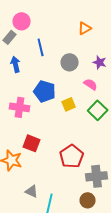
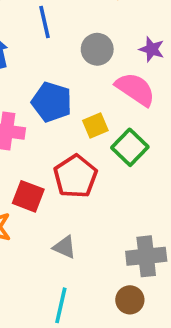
pink semicircle: (91, 84) -> (135, 89), size x1.6
green square: (98, 110) -> (130, 147), moved
red pentagon: (72, 156) -> (75, 176), moved
gray triangle: (32, 191) -> (64, 247), moved

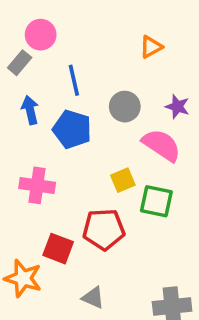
blue pentagon: (52, 102) -> (72, 129), moved
green square: (130, 147) -> (156, 201), turned -32
red pentagon: (75, 176) -> (104, 229), turned 30

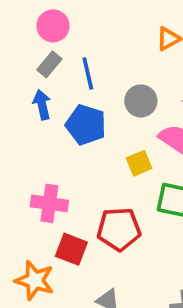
gray rectangle: (20, 63) -> (49, 64), moved
yellow square: (123, 180) -> (139, 163), moved
pink cross: (37, 185) -> (49, 203), moved

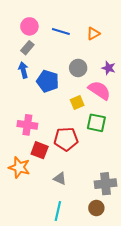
blue line: (88, 74) -> (61, 31), moved, turned -60

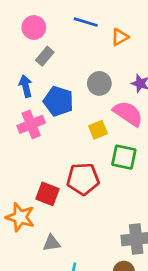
blue line: (61, 31) -> (86, 22), moved
gray rectangle: (27, 48) -> (45, 56), moved
pink cross: (27, 125) -> (31, 124), moved, turned -30
gray triangle: (60, 179) -> (52, 243), moved, turned -32

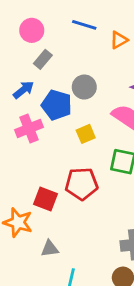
gray circle: (99, 83) -> (84, 87), moved
blue arrow: (26, 86) -> (23, 90), turned 65
yellow square: (98, 130) -> (86, 134), moved

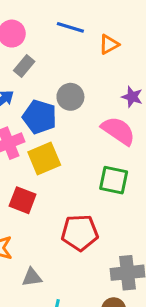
yellow square: (86, 134) -> (44, 159), moved, size x1.5
red pentagon: (81, 184) -> (80, 233), moved
red square: (46, 199) -> (23, 200), moved

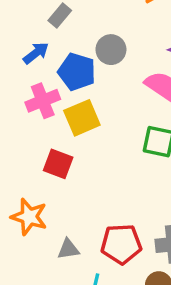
red pentagon: (80, 233) -> (121, 244), moved

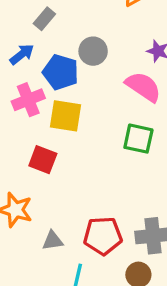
yellow square: (82, 118) -> (66, 116), turned 32

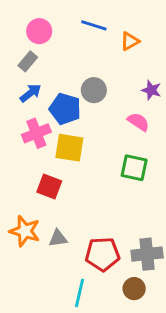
gray rectangle: (44, 19) -> (28, 61), moved
pink semicircle: (143, 87) -> (138, 122), size x0.7
gray triangle: (53, 241) -> (58, 238), moved

